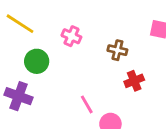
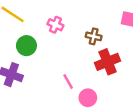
red cross: (134, 81) -> (108, 62), size x1.5

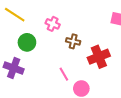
brown cross: (94, 36) -> (73, 41), moved

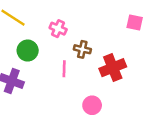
pink line: (64, 74) -> (64, 69), moved, turned 32

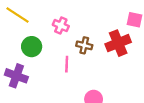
red cross: (113, 68) -> (118, 43), moved

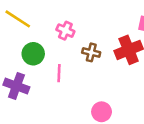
pink line: (67, 64) -> (59, 73), moved

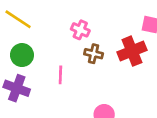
pink cross: (65, 31) -> (80, 30), moved
green circle: (33, 54) -> (22, 55), moved

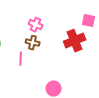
brown cross: (94, 54) -> (33, 43), moved

